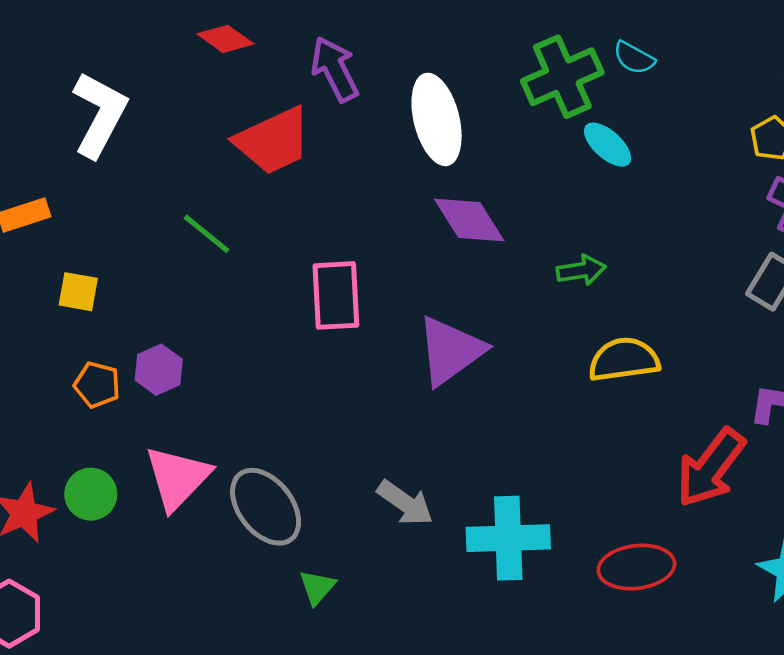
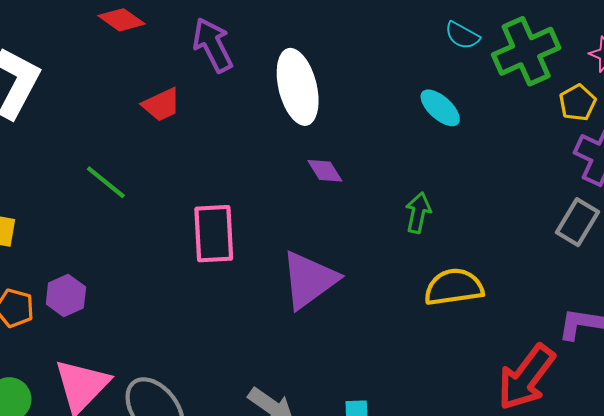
green cross: (562, 77) -> (526, 51), moved
red trapezoid: (273, 141) -> (161, 105), size x0.6
purple diamond: (469, 220) -> (325, 171), size x0.6
green arrow: (581, 270) -> (418, 213), turned -69

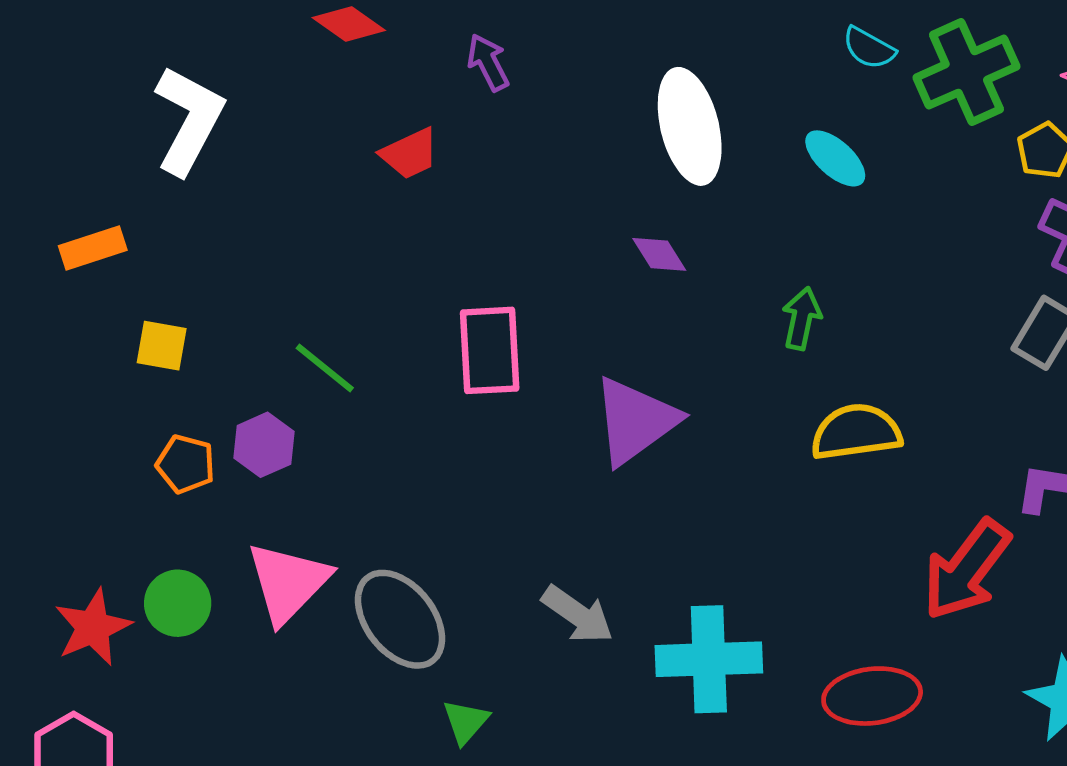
purple arrow: (213, 45) -> (488, 62), size x0.7
white ellipse: (298, 87) -> (690, 126), moved
green line: (106, 182) -> (325, 368), moved

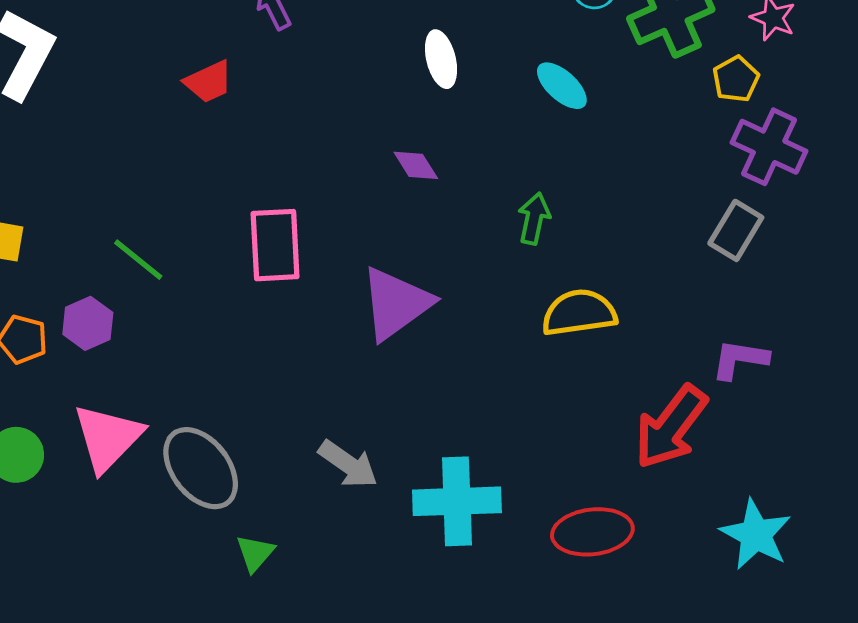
white ellipse: (690, 126) -> (441, 59), size x0.6

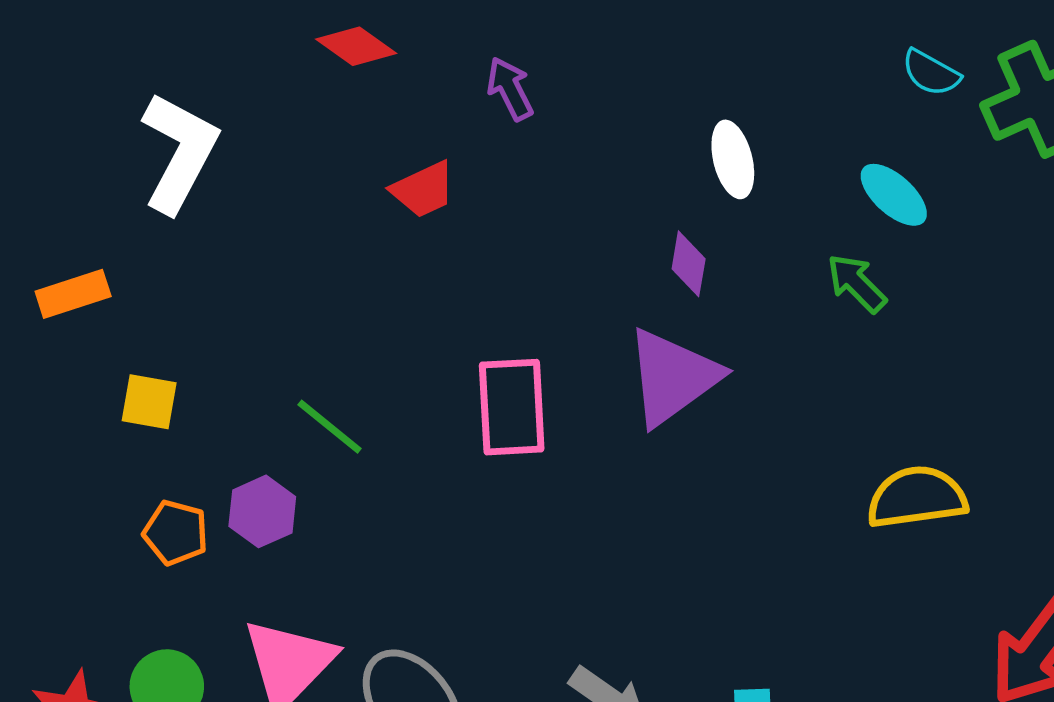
purple diamond: (416, 165) -> (689, 264), moved, turned 42
green arrow: (534, 218) -> (857, 283), moved, turned -57
purple triangle: (396, 303) -> (673, 377), moved

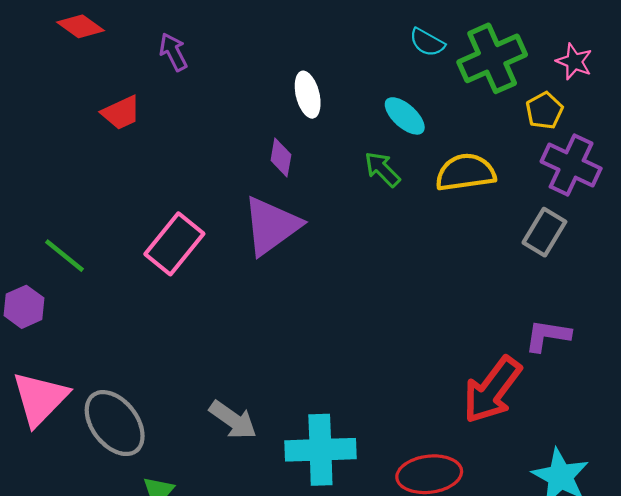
pink rectangle: (512, 407) -> (174, 244), turned 42
yellow semicircle: (917, 497) -> (465, 172), moved

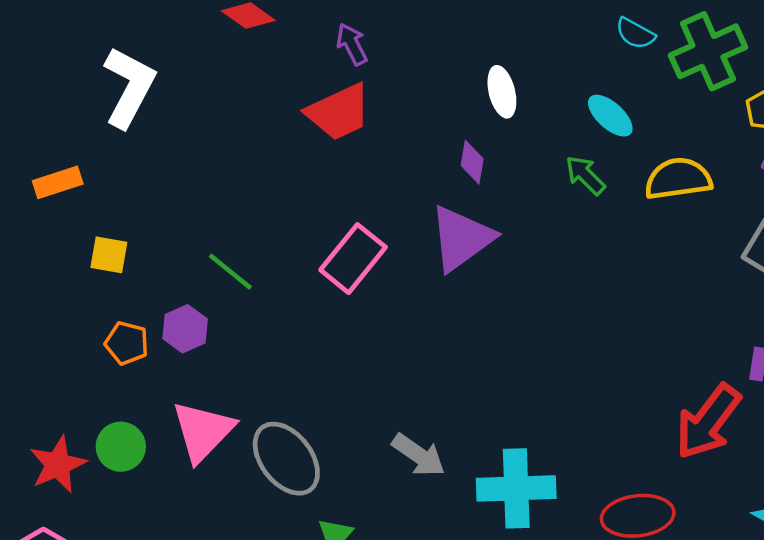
red trapezoid: (121, 113) -> (339, 112), moved, size x1.5

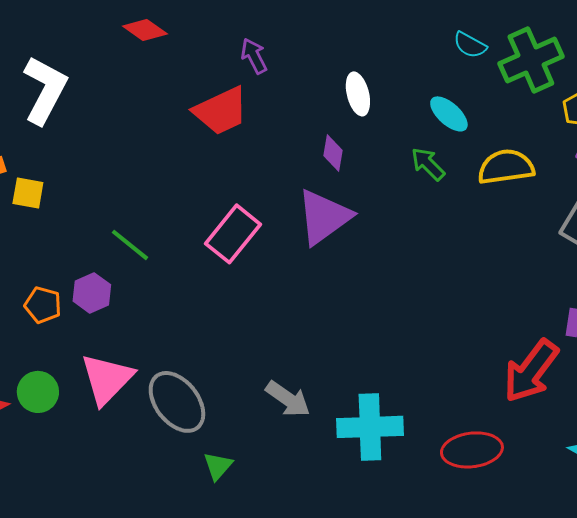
purple arrow: (352, 44) -> (254, 56), moved
yellow square: (109, 255) -> (28, 193), moved

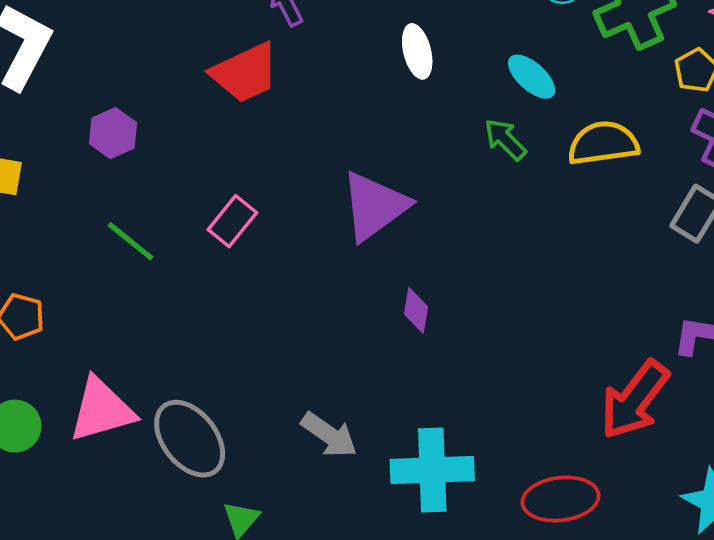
purple diamond: (333, 153) -> (416, 310), moved
pink rectangle: (233, 234) -> (232, 221), moved, size x0.7
purple hexagon: (92, 293) -> (113, 133), moved
pink triangle: (107, 379) -> (102, 410), turned 30

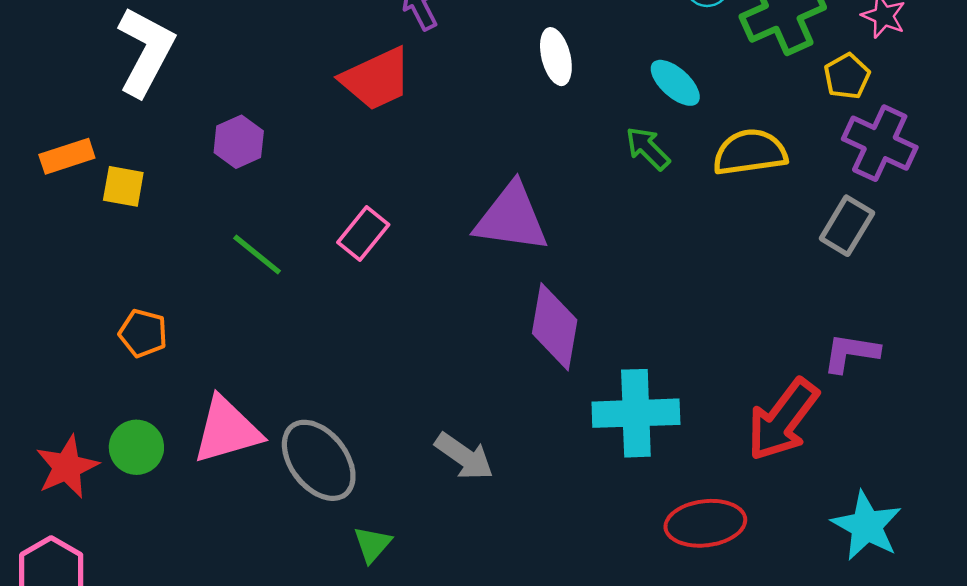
purple triangle: (374, 206) -> (511, 218), turned 44
purple diamond: (416, 310) -> (555, 327), size x1.8
cyan cross: (432, 470) -> (636, 413), moved

